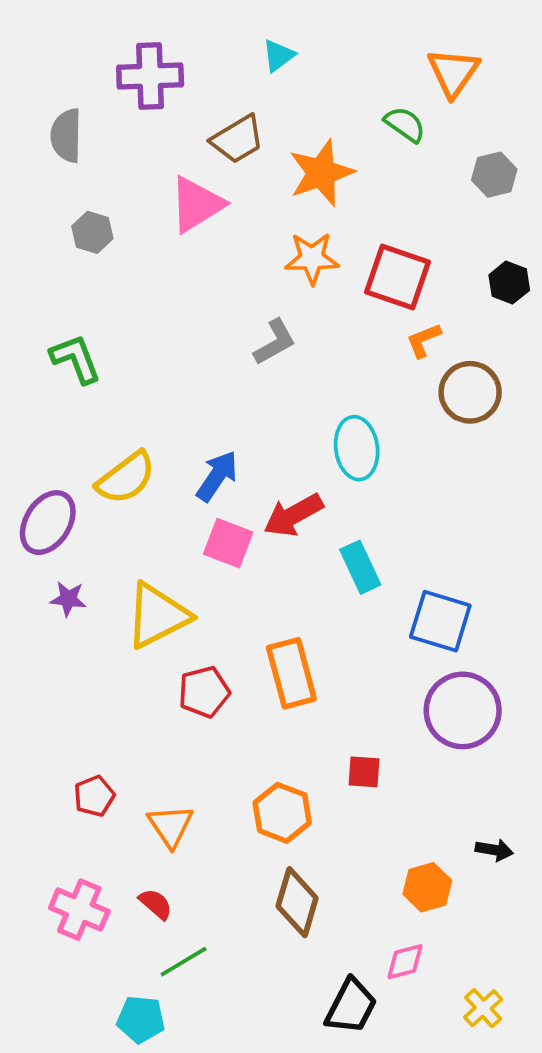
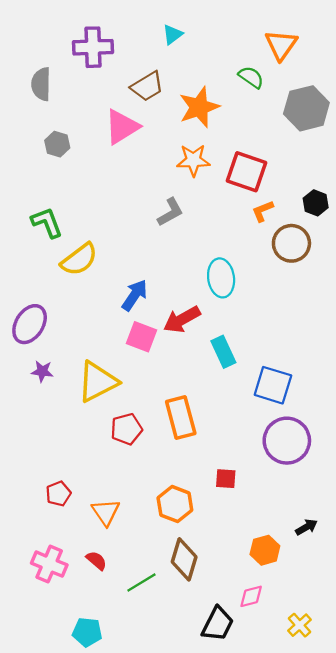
gray hexagon: (494, 175) -> (306, 108), size x1.6
black hexagon: (509, 283) -> (316, 203), moved
yellow semicircle: (126, 478) -> (79, 259), moved
black arrow: (494, 850) -> (306, 527), turned -40
green line: (184, 962) -> (141, 582), moved

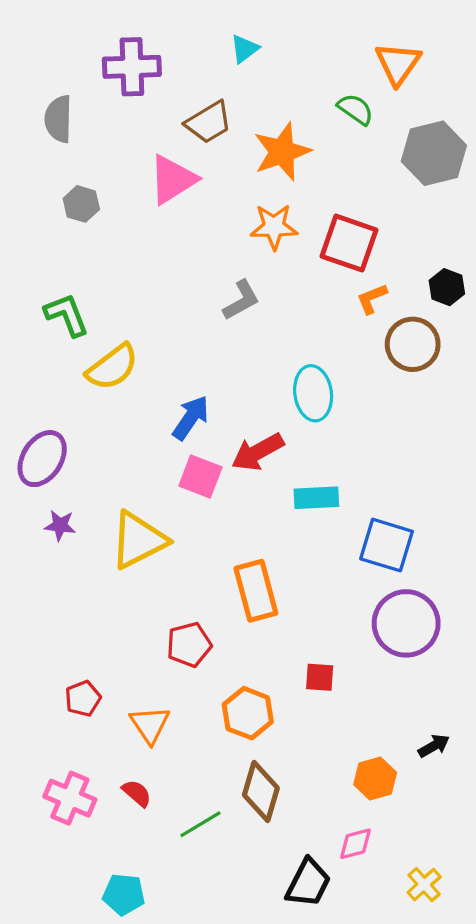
cyan rectangle: (223, 352) -> (316, 498), turned -68
red pentagon: (126, 429) -> (189, 645), moved

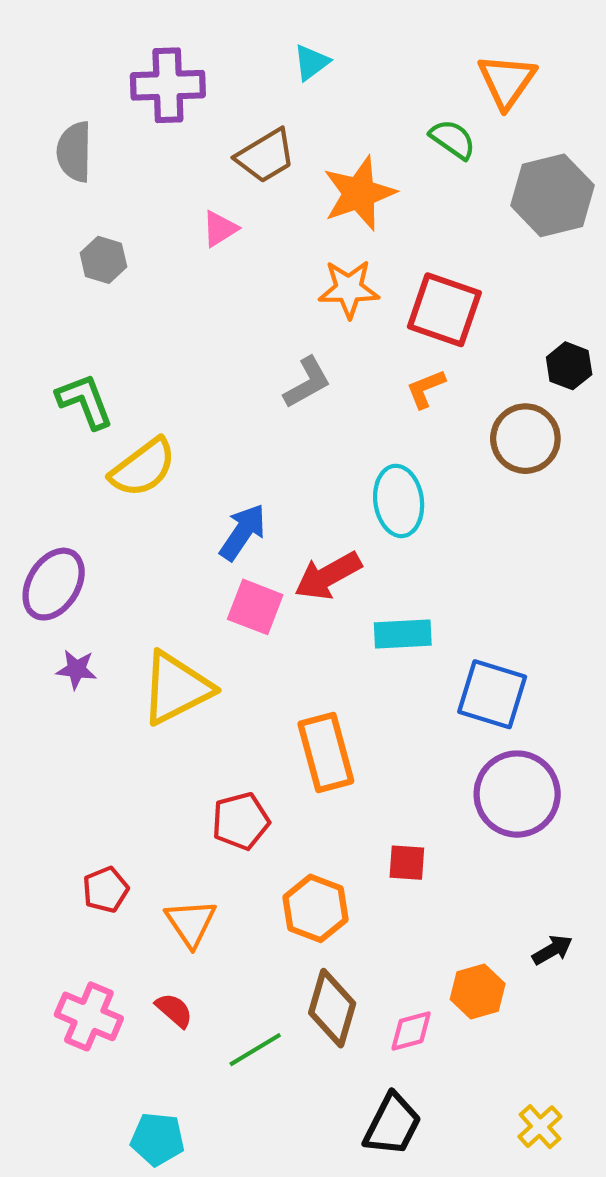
pink triangle: (173, 179) -> (220, 229), size x0.6
orange L-shape: (372, 299) -> (426, 389), moved
pink diamond: (356, 844) -> (411, 1031), moved

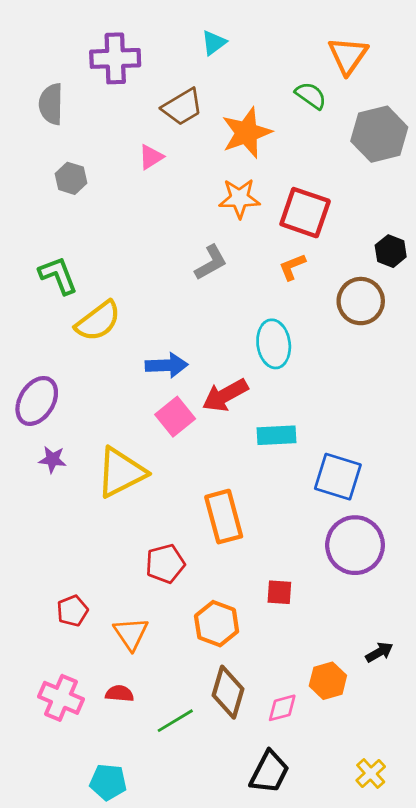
blue arrow: (243, 532) -> (167, 365), turned 54
pink square: (255, 607) -> (175, 417), turned 30
red semicircle: (174, 1010) -> (120, 694), turned -36

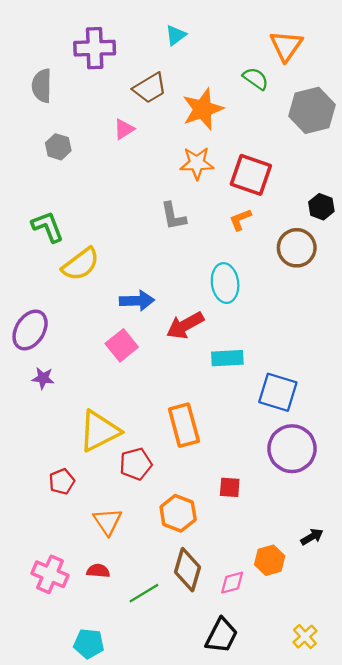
gray L-shape: (211, 263) -> (173, 216), turned 108
pink square: (175, 417) -> (122, 345), moved
yellow triangle: (121, 472) -> (99, 431), moved
red pentagon: (72, 611) -> (62, 482), moved

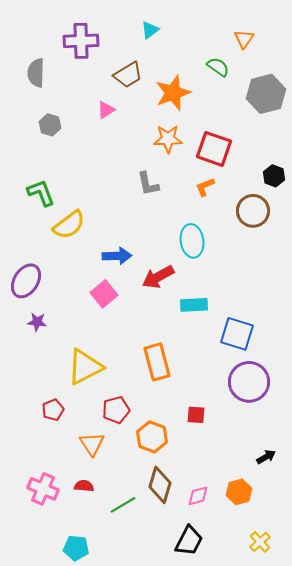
orange triangle: (286, 46) -> (244, 39), size x0.7
red pentagon: (136, 464) -> (116, 410), moved
orange hexagon: (270, 560) -> (239, 492), moved

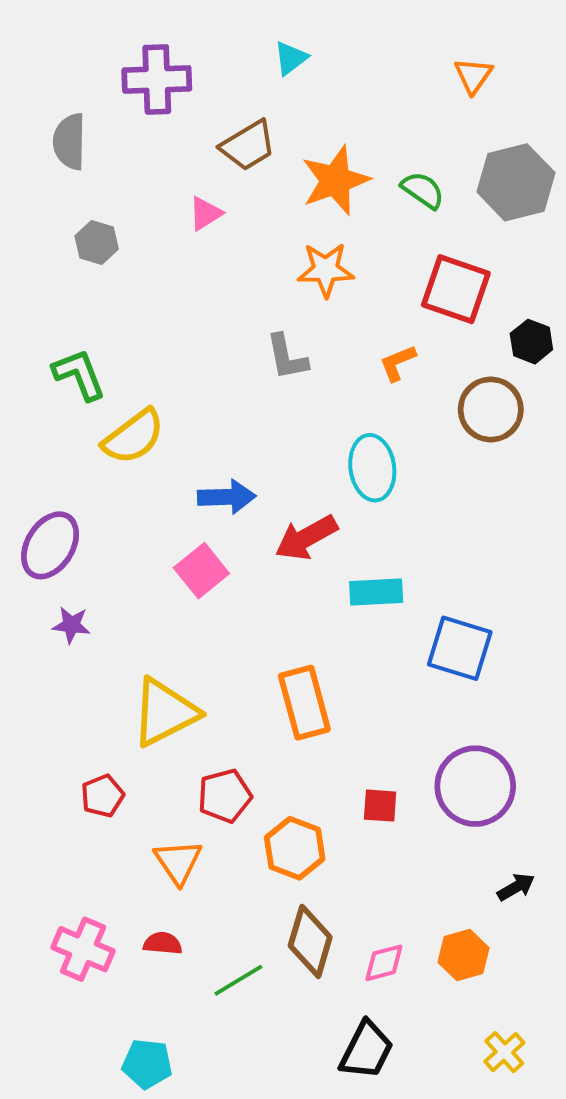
green semicircle: (218, 67) -> (423, 190), moved
red square: (214, 149) -> (456, 289), moved
purple circle: (249, 382) -> (475, 786), moved

